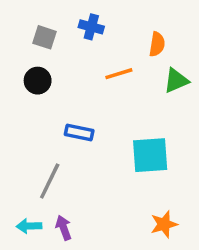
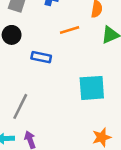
blue rectangle: (79, 133) -> (41, 57), moved

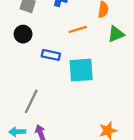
cyan square: (92, 88) -> (81, 70), moved

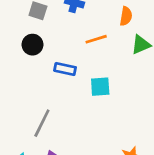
cyan square: (81, 70) -> (100, 87), size x0.7

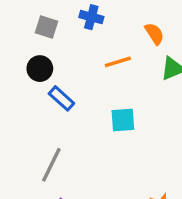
orange semicircle: (126, 16) -> (154, 34), turned -42
blue rectangle: (65, 69) -> (61, 98), moved, turned 30

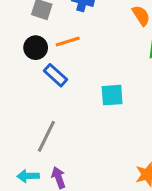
orange line: (118, 62) -> (68, 42), moved

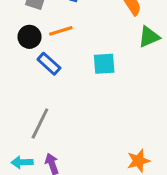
cyan square: (112, 95) -> (104, 64), moved

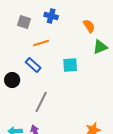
black circle: (29, 37) -> (12, 80), moved
gray line: (40, 123) -> (41, 102), moved

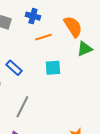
orange semicircle: (89, 26) -> (73, 27), size x1.5
orange line: (41, 43) -> (43, 37), moved

